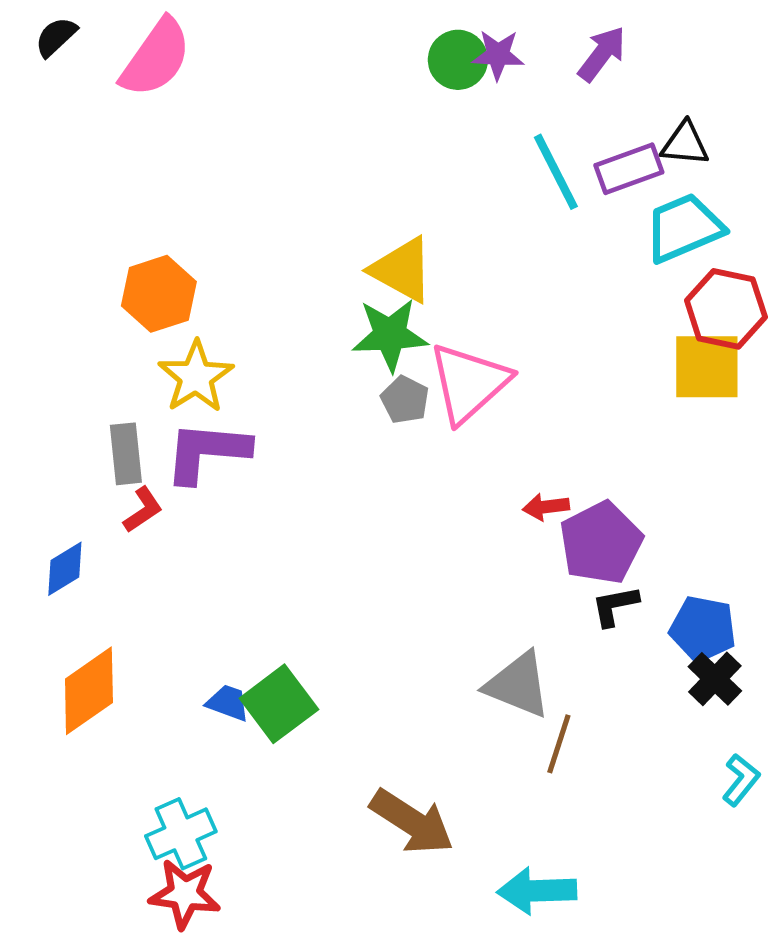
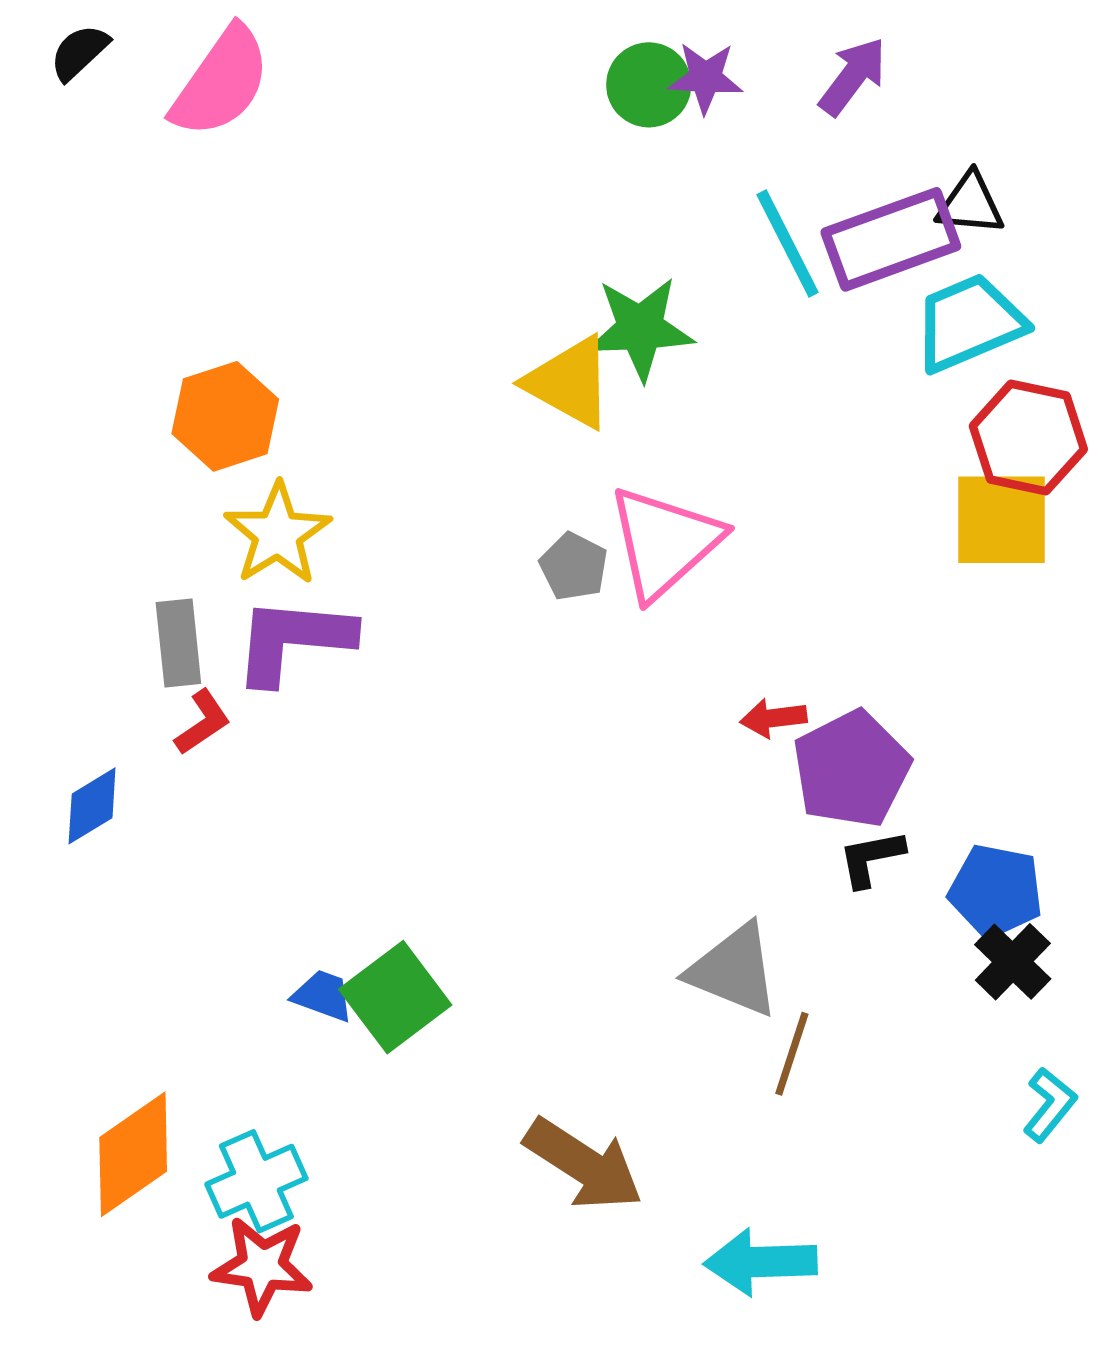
purple rectangle: (629, 169) -> (891, 239), size x1.4
green star: (390, 335) -> (640, 329), moved
orange diamond: (89, 691) -> (133, 1154), moved

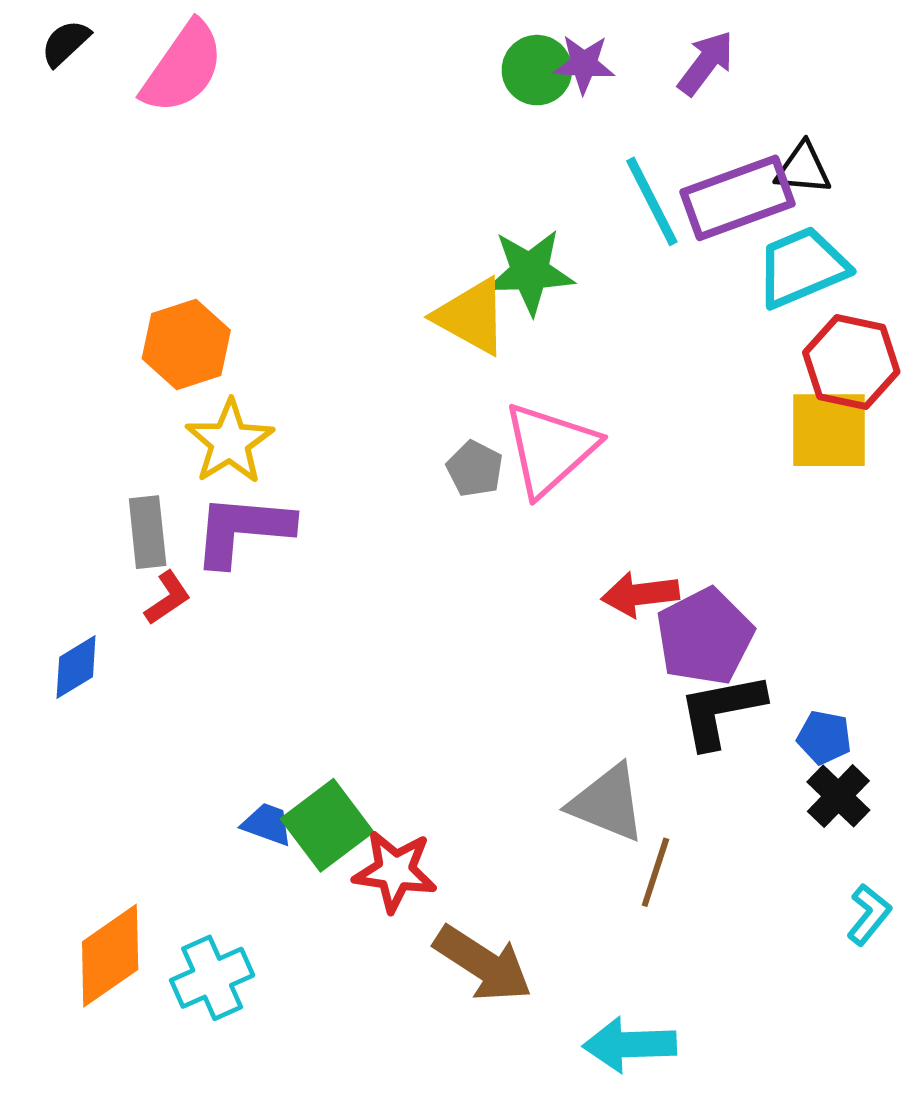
red arrow: (773, 718) -> (640, 594), size x1.4
black L-shape: (871, 858) -> (721, 710), size x1.6
blue pentagon: (996, 891) -> (824, 737), size x0.7
red star: (262, 1266) -> (395, 871), moved

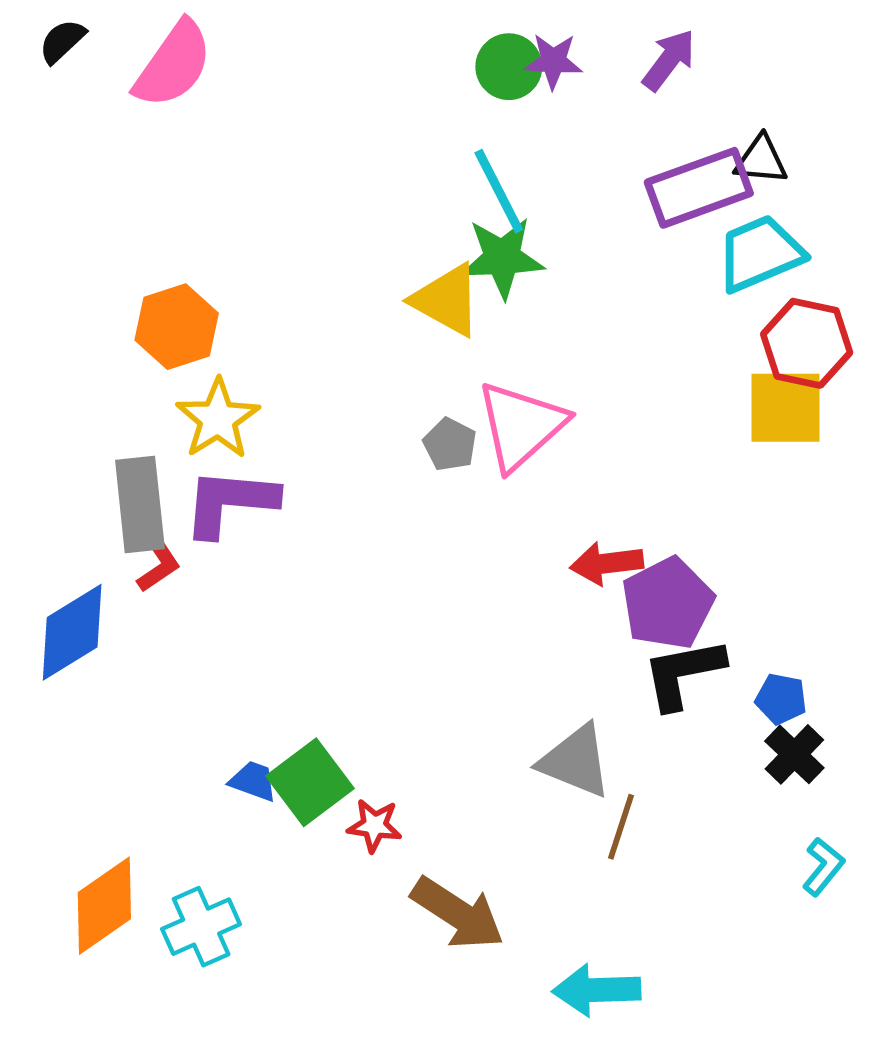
cyan line: (652, 201) -> (499, 191), moved
gray rectangle: (148, 532) -> (140, 504), size x1.4
blue diamond: (76, 667) -> (72, 632), size x1.6
red star: (395, 871) -> (374, 826), size x0.7

